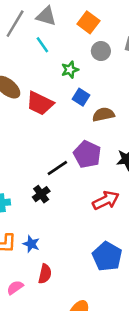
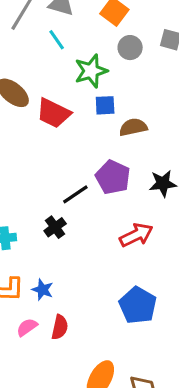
green star: (70, 70) -> (91, 71), size x1.5
blue square: (81, 97) -> (105, 105), turned -35
pink semicircle: (15, 287) -> (27, 327), moved

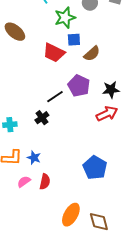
red trapezoid: (53, 113) -> (54, 53), moved
brown semicircle: (133, 127) -> (92, 54), turned 150
red arrow: (136, 235) -> (107, 114), moved

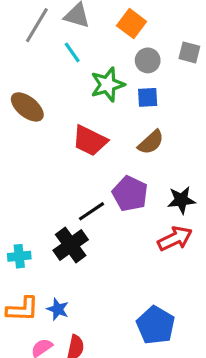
blue square: (74, 40) -> (148, 97), moved
black cross: (42, 118) -> (71, 245), size x1.5

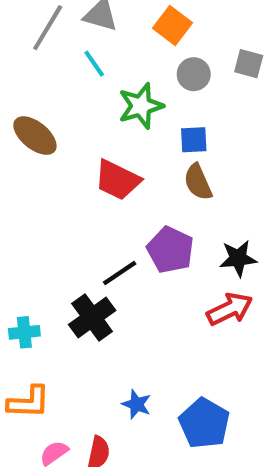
blue square: (148, 97) -> (194, 140), moved
brown semicircle: (151, 142) -> (198, 182), turned 108
blue star: (58, 309) -> (137, 404), moved

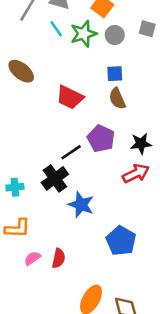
green star: (141, 106) -> (84, 34), moved
blue star: (137, 404) -> (81, 205), moved, size x1.5

